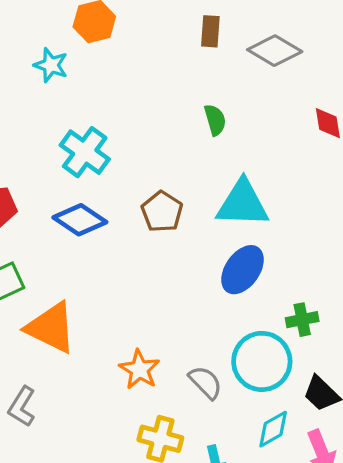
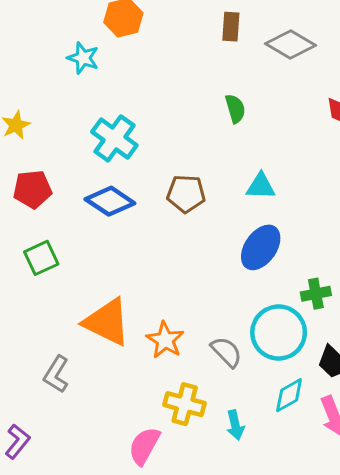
cyan triangle: (243, 204) -> (261, 186), size x0.6
brown pentagon: (162, 212) -> (186, 194), turned -30
orange triangle: (51, 328) -> (107, 322), moved

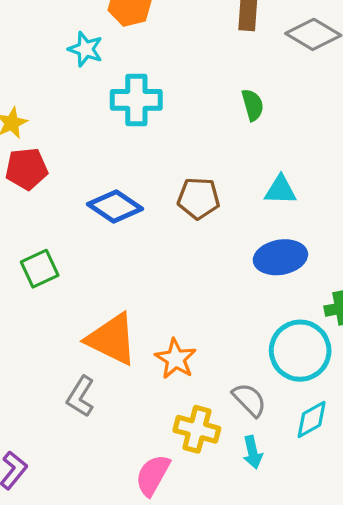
cyan cross: (114, 139) -> (136, 100), moved, turned -36
red pentagon: (32, 189) -> (27, 169), moved
blue ellipse: (261, 247) -> (280, 257), turned 45
gray semicircle: (226, 352) -> (249, 400), moved
gray L-shape: (56, 374) -> (81, 397), moved

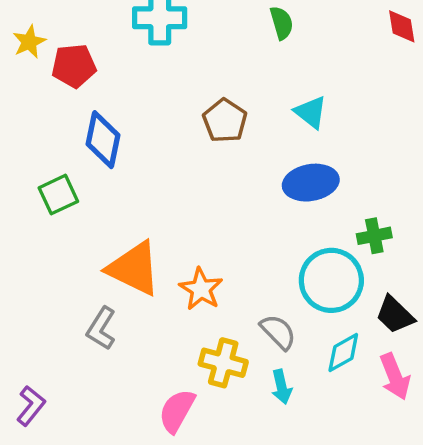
red pentagon: (27, 169) -> (74, 66), moved
cyan triangle: (280, 190) -> (311, 112), turned 36
brown pentagon: (199, 198) -> (225, 121), turned 30
blue diamond: (115, 206) -> (103, 140), moved, turned 68

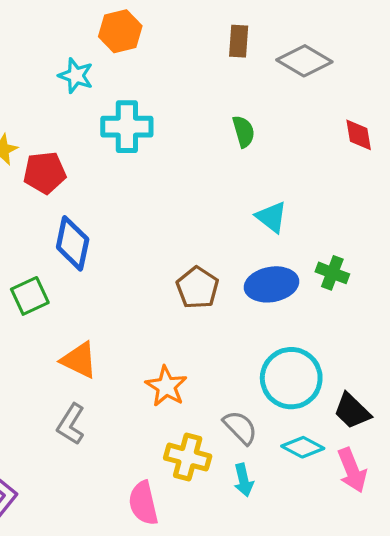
brown pentagon: (225, 121) -> (198, 288), moved
green cross: (374, 236) -> (332, 273), moved, turned 32
orange triangle: (134, 268) -> (79, 360), moved, size x0.7
cyan diamond: (343, 353) -> (303, 447), turned 57
pink semicircle: (177, 411) -> (143, 503), turned -42

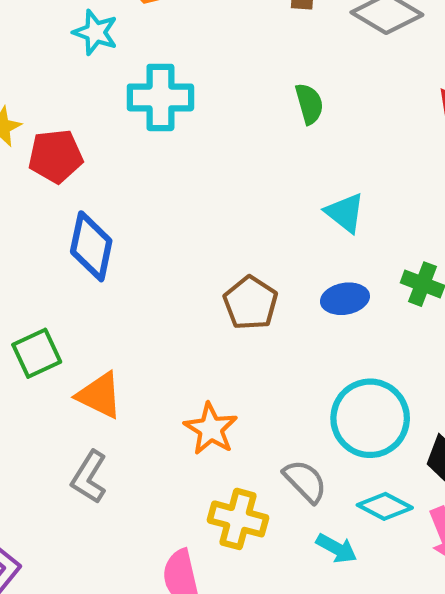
blue ellipse: (271, 284) -> (345, 299), size x0.7
green square: (30, 296) -> (37, 353), moved
cyan arrow: (244, 480) -> (337, 548), moved, turned -48

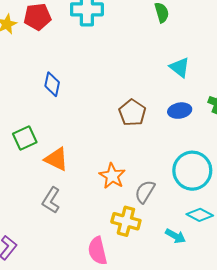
red pentagon: (56, 156) -> (37, 17), moved
blue diamond: (91, 246) -> (52, 84), size x0.7
gray semicircle: (305, 481) -> (145, 192), moved, turned -105

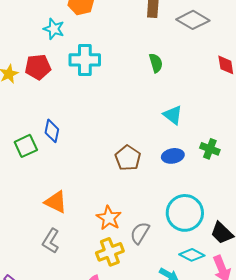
green square: (25, 138) -> (26, 146), moved
yellow cross: (126, 221) -> (110, 252), moved, turned -36

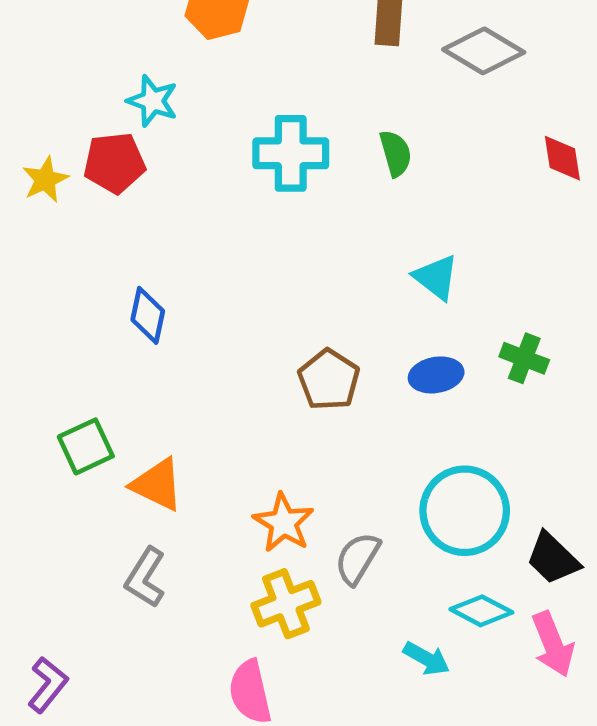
cyan star: (54, 29) -> (152, 101), moved
cyan cross: (85, 60) -> (291, 153), moved
green square: (26, 146) -> (86, 446), moved

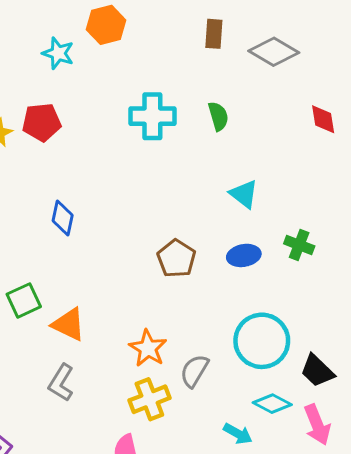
cyan star: (152, 101) -> (58, 53), moved

